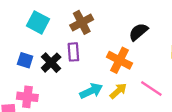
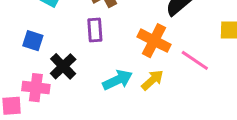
black cross: (51, 63) -> (63, 66), moved
pink line: (151, 89) -> (195, 60), moved

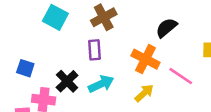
blue square: (33, 41) -> (25, 68), moved
cyan arrow: (118, 80) -> (101, 84), moved

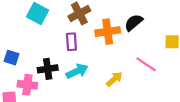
orange cross: (145, 59) -> (108, 32), moved, turned -35
black cross: (67, 81) -> (48, 69), turned 36

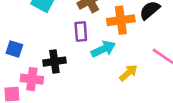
cyan arrow: (77, 71) -> (103, 49), moved

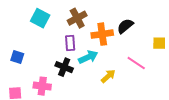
black cross: (54, 62) -> (64, 67), moved, turned 30
pink cross: (32, 79) -> (42, 86), moved

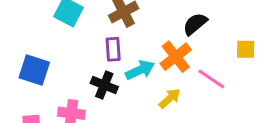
orange cross: (102, 34) -> (176, 57), moved, turned -30
blue square: (17, 57) -> (34, 70), size x1.5

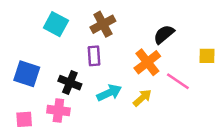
cyan arrow: (140, 70) -> (109, 93), moved
black cross: (104, 85) -> (70, 83), moved

